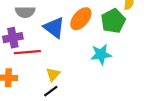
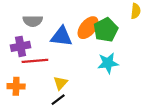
green pentagon: (113, 21) -> (106, 30), moved
blue triangle: (54, 28) -> (61, 36), turned -30

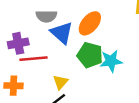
gray semicircle: (33, 21) -> (46, 16), moved
green pentagon: (106, 30) -> (90, 55), moved, turned -30
blue triangle: (61, 36) -> (62, 33), turned 35

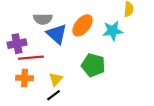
green pentagon: (90, 55) -> (93, 65), moved
cyan star: (111, 61) -> (113, 31), moved
orange cross: (13, 86) -> (25, 78), moved

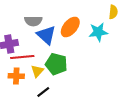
green pentagon: (93, 65) -> (56, 64), moved
yellow triangle: (56, 79) -> (37, 71), moved

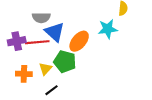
orange ellipse: (70, 27) -> (79, 41), moved
red line: (22, 57) -> (37, 42), moved

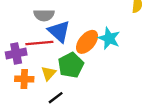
cyan star: (108, 29) -> (109, 38), moved, turned 30
purple cross: (17, 41) -> (16, 53), moved
green pentagon: (65, 62) -> (71, 65), turned 30

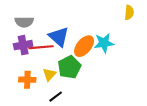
gray semicircle: (44, 15) -> (24, 22), moved
cyan star: (109, 38) -> (104, 43), turned -30
purple cross: (16, 53) -> (23, 45), moved

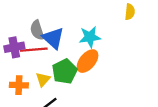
gray semicircle: (24, 22) -> (37, 30), moved, turned 72
cyan star: (104, 43) -> (90, 37), moved
orange ellipse: (84, 46) -> (88, 61), moved

